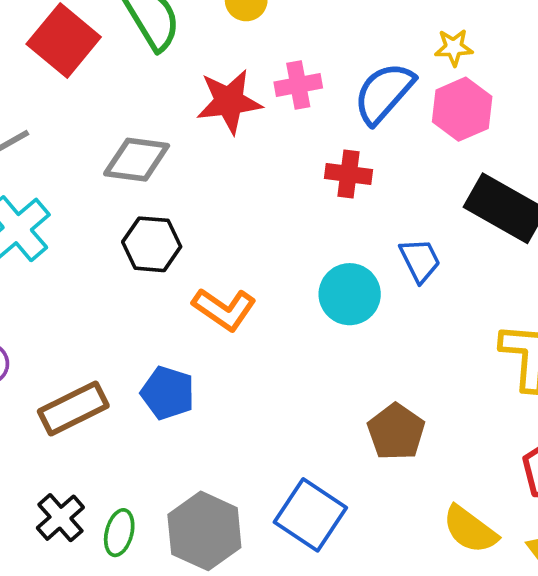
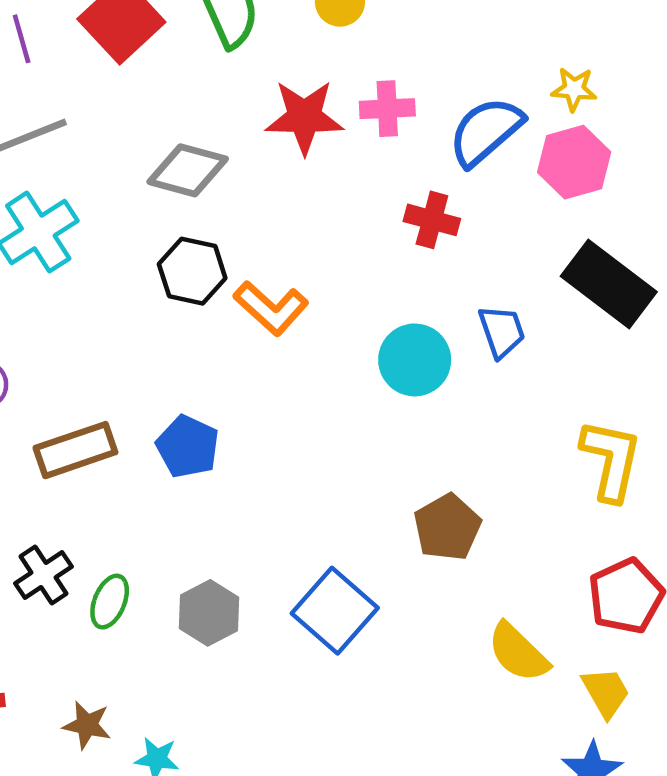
orange L-shape: (224, 309) -> (271, 308), moved
gray hexagon: (204, 531) -> (209, 613), size x0.7

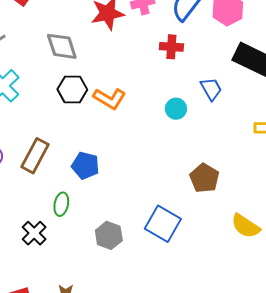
gray diamond: (188, 170) -> (62, 46), turned 68
cyan circle: (415, 360) -> (176, 109), size x0.7
brown rectangle: (75, 450) -> (35, 156), moved, turned -32
green ellipse: (110, 602) -> (61, 204), moved

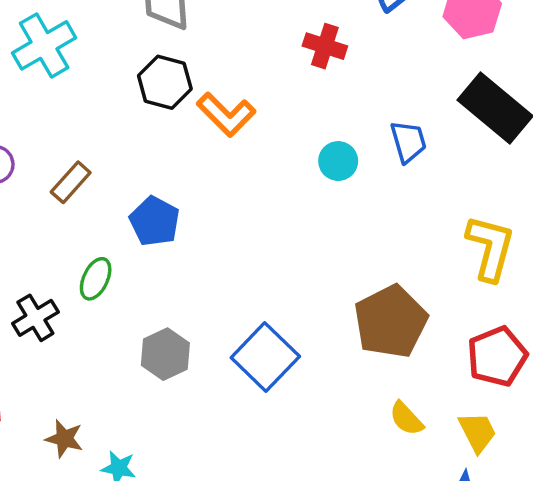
red cross: (171, 47) -> (325, 46), moved
brown rectangle: (35, 156) -> (71, 182), size x0.7
brown pentagon: (204, 178) -> (391, 322), moved, size x1.4
yellow semicircle: (246, 226) -> (406, 419), moved, size x0.7

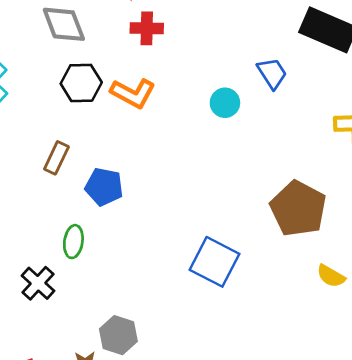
red cross: (325, 46) -> (147, 28), moved
brown rectangle: (71, 182) -> (56, 158), moved
gray hexagon: (165, 354) -> (118, 335), moved

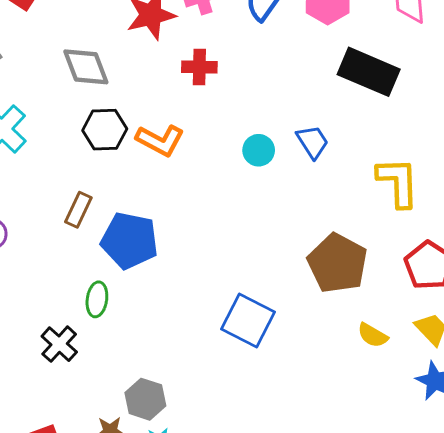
red cross: (147, 28) -> (199, 67), moved
blue trapezoid: (272, 73) -> (312, 142), moved
blue pentagon: (104, 187) -> (130, 241), size x1.4

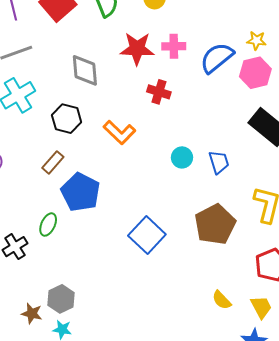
black hexagon: (105, 130) -> (67, 119), moved
brown pentagon: (337, 263) -> (215, 224), moved
blue square: (248, 321) -> (147, 235), moved

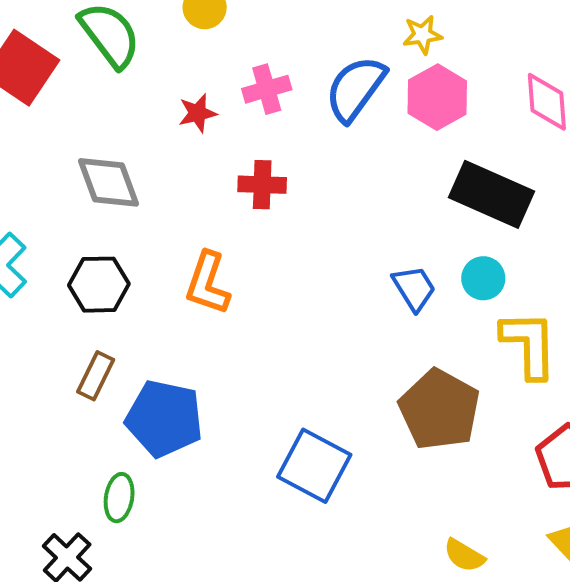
red star: (137, 49) -> (197, 113), size x0.6
orange L-shape: (119, 132) -> (208, 283), turned 80
cyan circle: (182, 157) -> (483, 278), moved
yellow semicircle: (222, 300) -> (464, 555), moved

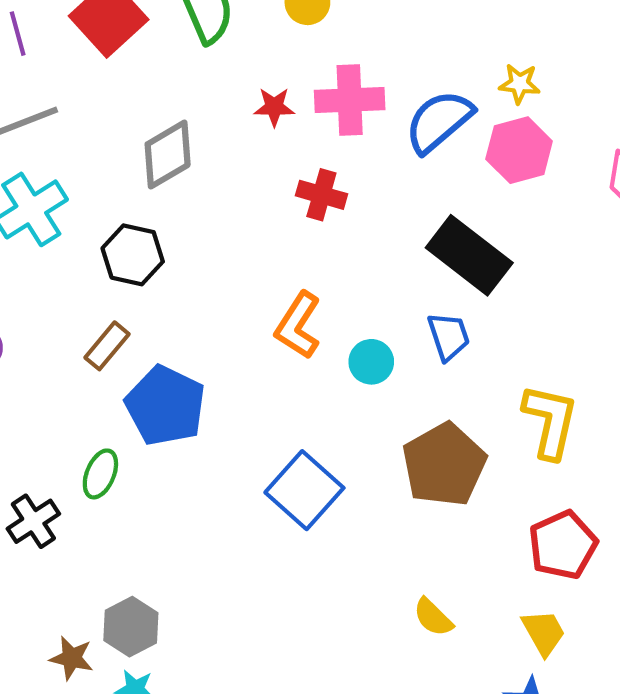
pink cross: (267, 89) -> (350, 100), size x1.4
gray diamond: (108, 182) -> (168, 155), turned 66
black rectangle: (492, 194) -> (469, 255), moved
cyan circle: (483, 278) -> (371, 362), moved
orange L-shape: (208, 283) -> (298, 325), moved

